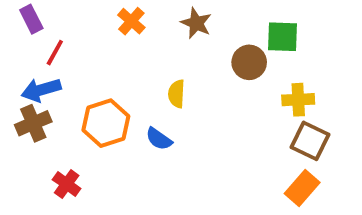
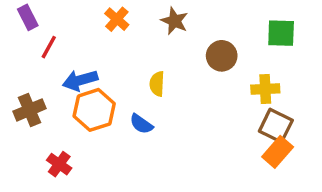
green square: (283, 37) -> (281, 33), moved
blue arrow: (41, 90) -> (80, 80), moved
orange rectangle: (302, 188) -> (278, 152), moved

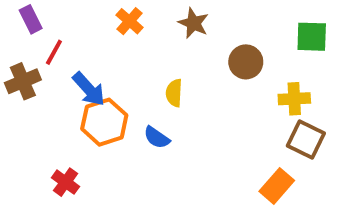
blue arrow: (80, 80) -> (89, 89), turned -116
brown cross: (30, 110) -> (23, 81), moved
orange rectangle: (278, 152) -> (277, 186), moved

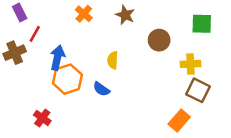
blue arrow: (89, 89) -> (57, 58), turned -125

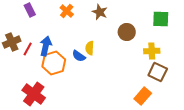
purple rectangle: (20, 12) -> (30, 10), moved
red line: (35, 34) -> (28, 49), moved
blue semicircle: (101, 89) -> (79, 56), moved
red cross: (42, 118) -> (34, 94), size x1.6

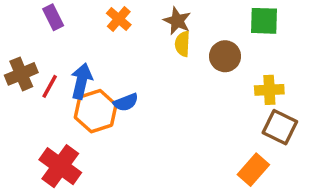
green square: (161, 19) -> (264, 21), moved
yellow semicircle: (90, 48) -> (182, 44), moved
blue semicircle: (79, 56) -> (126, 102), moved, turned -56

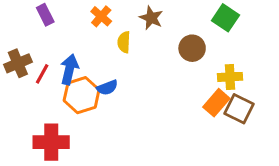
green square: (264, 21) -> (225, 18), turned 32
yellow semicircle: (182, 44) -> (124, 42), moved
red cross: (60, 166) -> (51, 142), turned -36
orange rectangle: (253, 170) -> (216, 103), moved

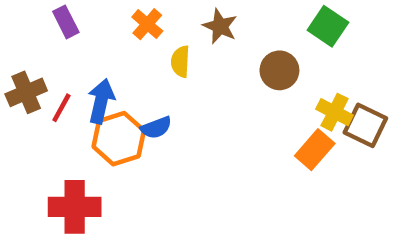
yellow cross: (230, 77) -> (335, 112), turned 30
brown square: (239, 109) -> (365, 125), moved

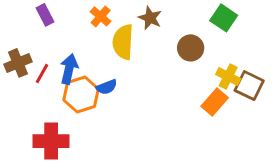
yellow semicircle: (180, 62) -> (123, 42), size x1.6

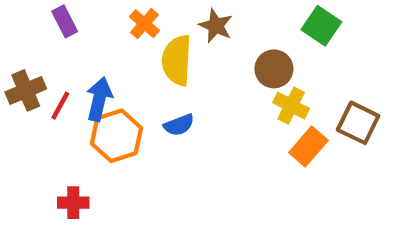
yellow cross: (228, 76) -> (291, 106), moved
blue semicircle: (107, 87) -> (179, 125), moved
red cross: (51, 141) -> (73, 203), size x0.6

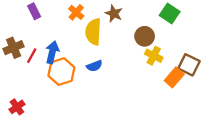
orange rectangle: (308, 147) -> (174, 77), moved
red cross: (73, 203) -> (17, 107), moved, turned -35

